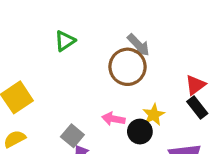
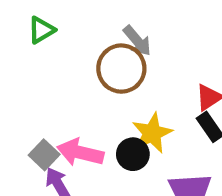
yellow star: (154, 115) -> (152, 133), size x1.4
pink arrow: (113, 119) -> (80, 152), moved, size x1.5

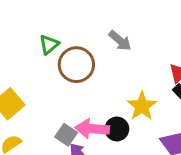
brown circle: (121, 69) -> (76, 65), moved
black circle: (133, 154) -> (117, 129), moved

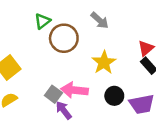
yellow star: (142, 106) -> (104, 62), moved
black circle: (117, 129) -> (114, 96), moved

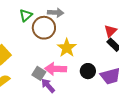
gray arrow: (100, 20) -> (56, 13), moved, turned -35
yellow star: (104, 62) -> (67, 48), moved

